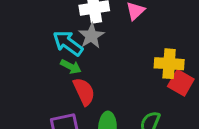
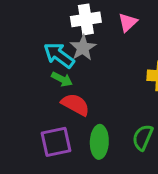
red semicircle: (84, 92) -> (75, 105), turned -36

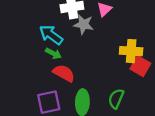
gray star: (83, 48) -> (84, 24), moved, turned -30

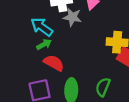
green arrow: (53, 53) -> (44, 44), turned -56

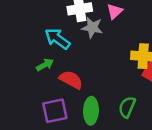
green arrow: (44, 44) -> (45, 65), moved

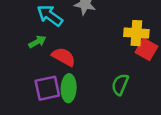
green ellipse: (91, 111) -> (69, 88), moved

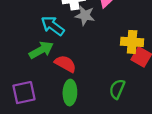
green arrow: (37, 42) -> (41, 50), size x1.5
purple square: (47, 88) -> (24, 93), moved

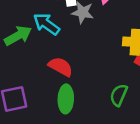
green arrow: (41, 50) -> (18, 36), moved

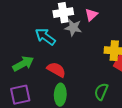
green arrow: (18, 36) -> (23, 64), moved

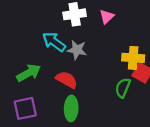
gray star: (73, 28) -> (77, 50), moved
green semicircle: (101, 92) -> (123, 88), moved

